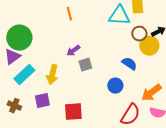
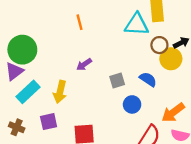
gray square: (85, 65) -> (117, 80), moved

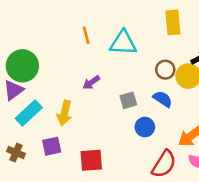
cyan triangle: (137, 24) -> (123, 43), moved
brown circle: (159, 45) -> (165, 70), moved

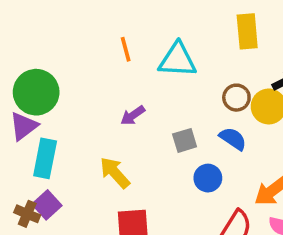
cyan rectangle: (29, 113) -> (45, 158), turned -36
yellow arrow: (64, 113) -> (115, 173), moved, turned 125
purple square: (52, 146) -> (47, 205), moved, turned -30

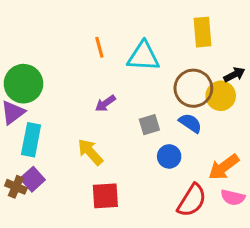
brown circle: (236, 98) -> (193, 88), size x1.6

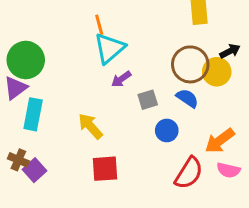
cyan triangle: (143, 56) -> (109, 48), moved, turned -44
purple arrow: (105, 103) -> (121, 79), moved
purple square: (33, 179) -> (35, 170), moved

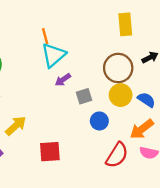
yellow circle: (217, 72) -> (121, 95), moved
blue semicircle: (187, 98) -> (146, 100), moved
yellow arrow: (90, 126) -> (16, 126), moved, turned 90

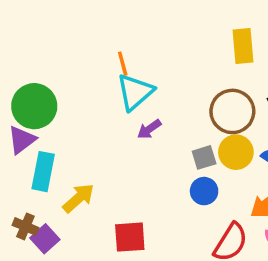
gray square: (84, 96) -> (204, 157), moved

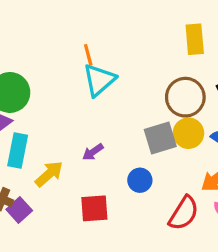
purple arrow: (149, 129) -> (93, 152), moved
gray square: (204, 157) -> (160, 138), size x1.5
blue circle: (204, 191) -> (140, 180), moved

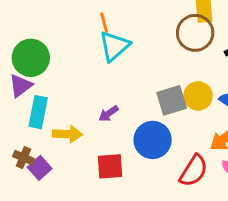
brown circle: (185, 97) -> (195, 33), moved
yellow arrow: (49, 174) -> (67, 134), turned 44
blue circle: (140, 180) -> (153, 140), size x1.6

